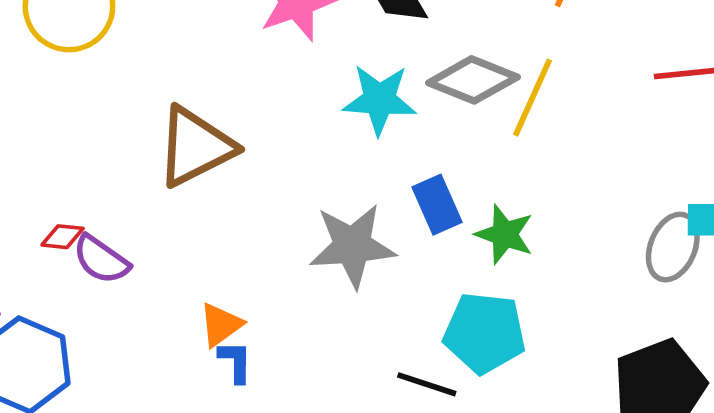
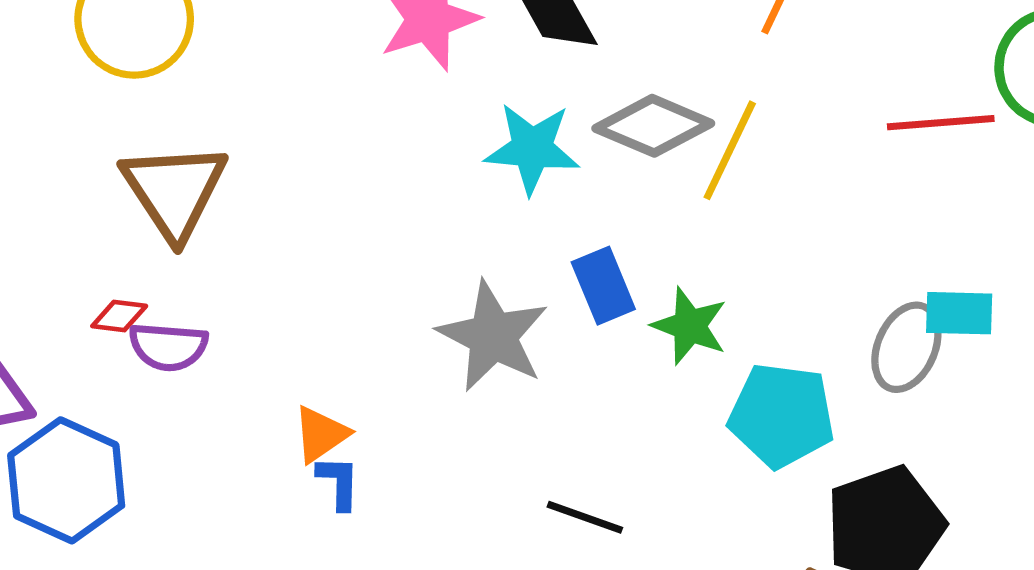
brown triangle: (195, 147) -> (174, 191), moved, turned -38
gray star: (352, 246) -> (493, 336), turned 30
purple semicircle: (101, 259) -> (168, 347), turned -32
cyan pentagon: (485, 333) -> (782, 415), moved

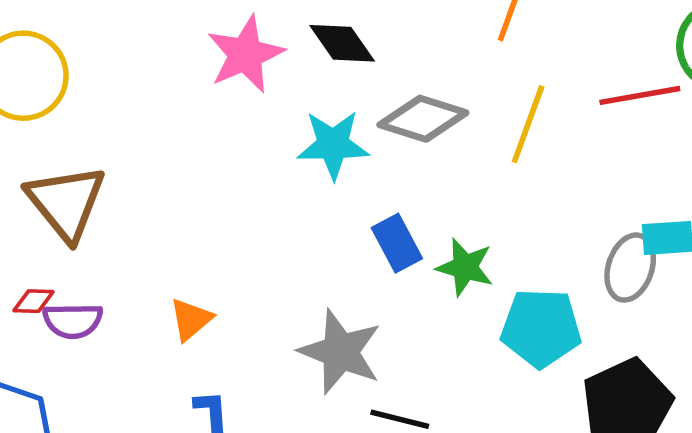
yellow line: (730, 150) -> (528, 124), moved
gray star: (493, 336) -> (340, 352), moved
orange triangle: (321, 434) -> (191, 319), moved

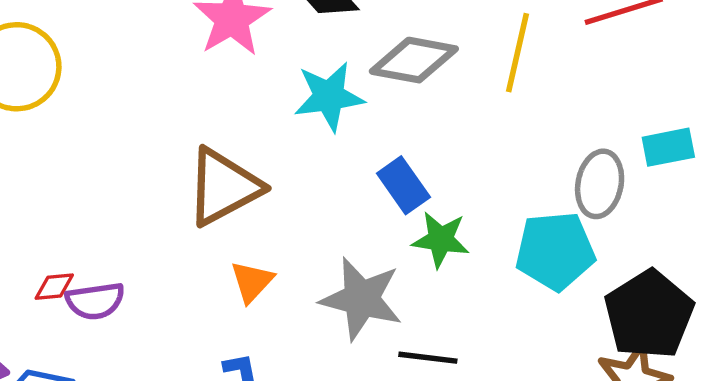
brown triangle: (66, 202) -> (224, 187), moved, turned 48
green star: (465, 267) -> (441, 240), moved
gray ellipse: (630, 268) -> (600, 184), moved
orange triangle: (191, 319) -> (252, 282), moved

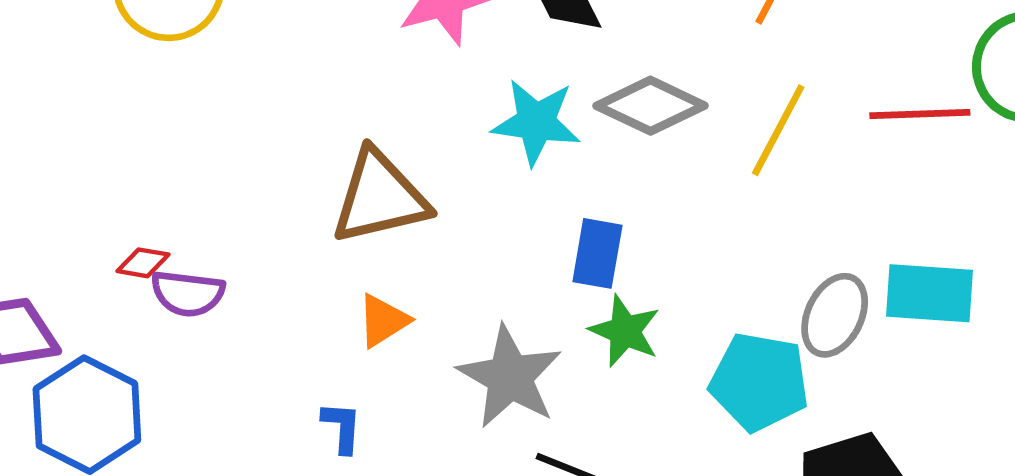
cyan rectangle: (668, 147) -> (929, 293), size x1.4
blue rectangle: (403, 185) -> (597, 253), turned 30

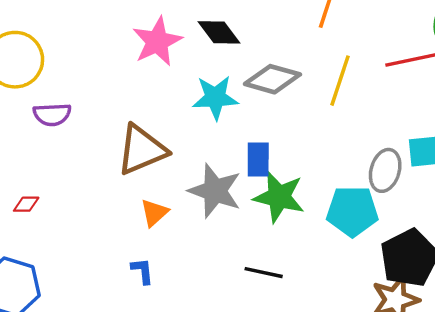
purple semicircle: (188, 293) -> (52, 115), moved
green star: (625, 331) -> (279, 197), size x1.4
gray star: (510, 377) -> (215, 191), moved

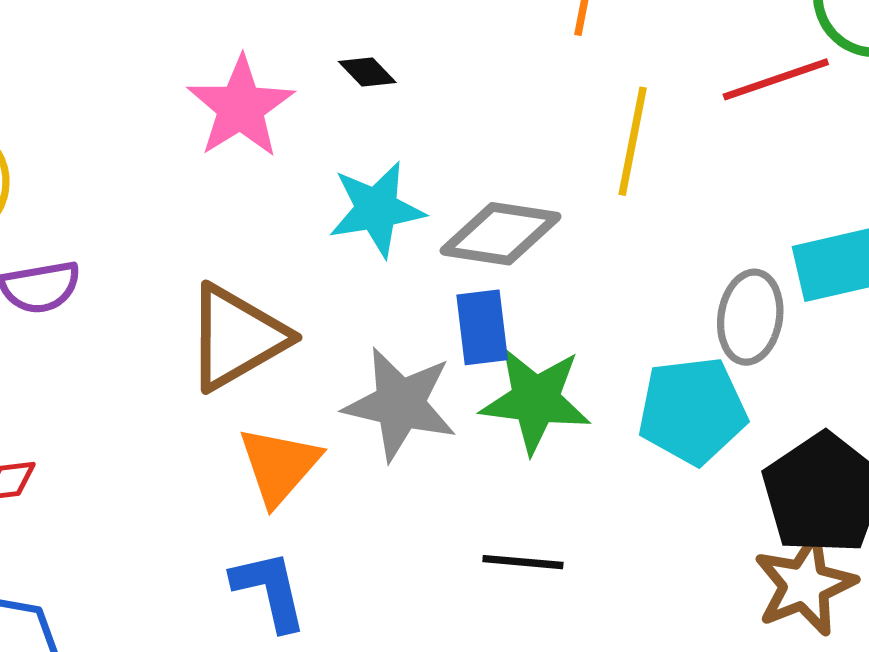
black diamond: (219, 32) -> (367, 72), size x0.6
gray diamond: (272, 79) -> (501, 234), moved
orange triangle: (154, 213) -> (279, 466), size x1.4
blue L-shape: (142, 271) -> (269, 590), size x1.5

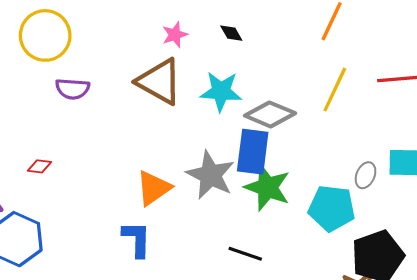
pink star: (241, 107) -> (175, 35), size x0.6
gray ellipse: (750, 317) -> (366, 175), size x0.7
blue rectangle: (482, 327) -> (253, 152), size x1.4
brown triangle: (236, 337) -> (159, 82), moved, turned 45

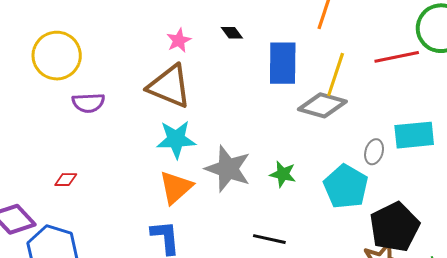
cyan star: (221, 91) -> (176, 139), moved
gray diamond: (270, 114) -> (322, 105), moved
blue rectangle: (253, 152) -> (283, 63), moved
green star: (267, 187) -> (283, 174), size x0.6
cyan pentagon: (332, 208) -> (346, 187), turned 30

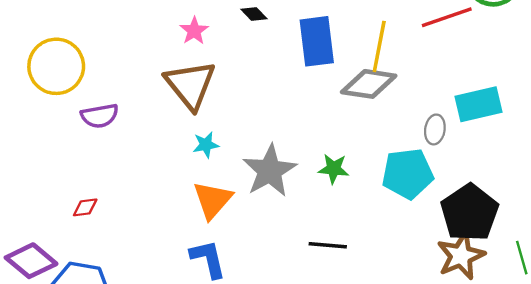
brown triangle: (169, 86) -> (190, 85), turned 36
cyan star: (176, 139) -> (206, 145), size x0.6
gray star: (228, 169) -> (270, 171), turned 30
cyan pentagon: (346, 187) -> (408, 174), turned -30

